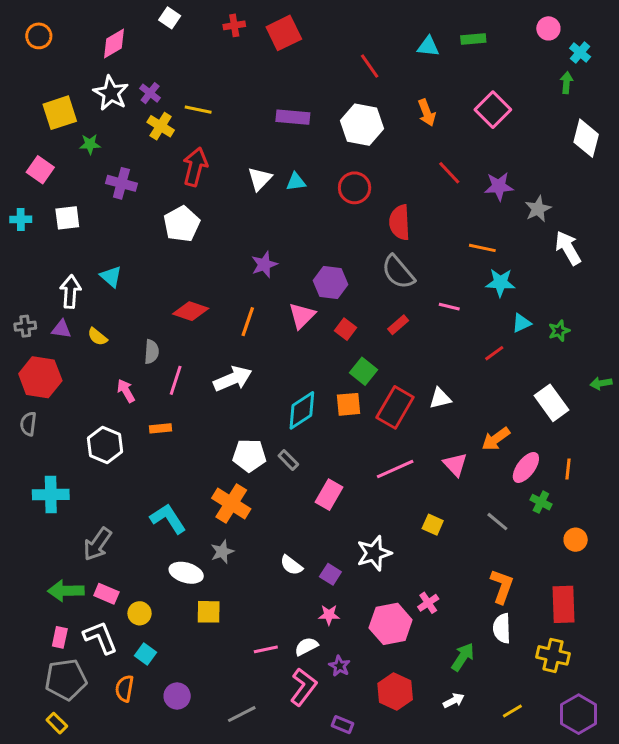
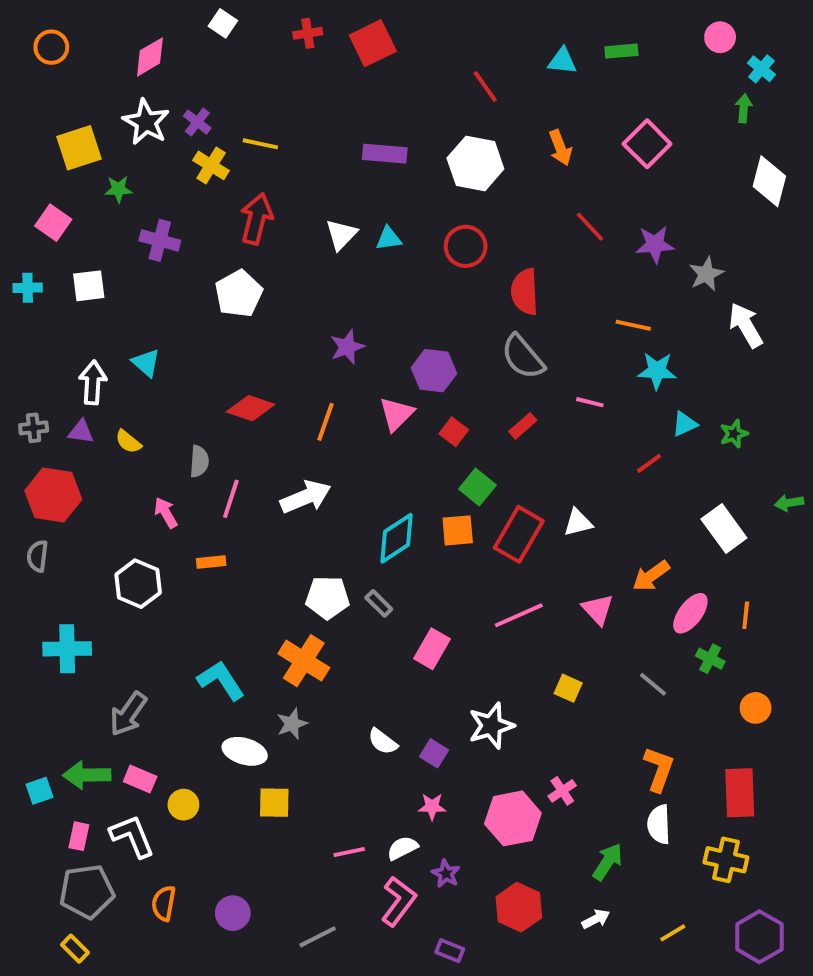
cyan square: (146, 654) -> (39, 791), moved, turned 35

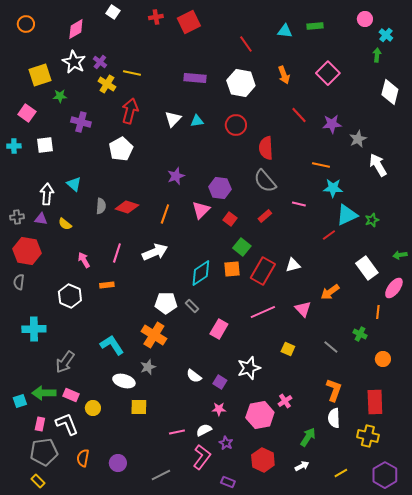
cyan triangle: (685, 424) -> (347, 215), size x1.6
gray semicircle: (199, 461) -> (101, 206), moved
pink ellipse: (690, 613) -> (394, 288), moved

